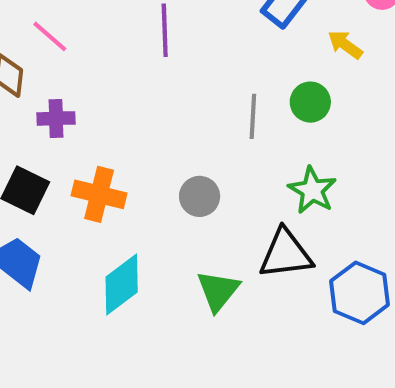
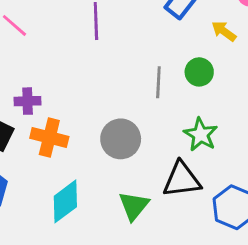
purple cross: (56, 118) -> (28, 101), moved
gray circle: (200, 196) -> (121, 139), size x1.4

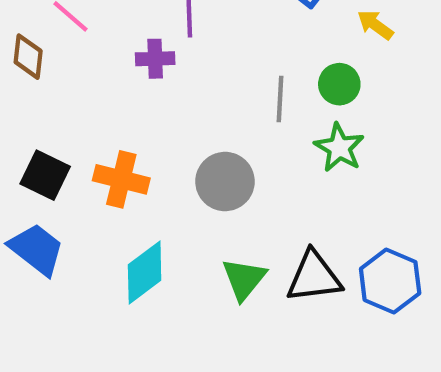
purple cross: (28, 101) -> (155, 59), moved
green star: (201, 135) -> (339, 148), moved
black triangle: (182, 180) -> (314, 277), moved

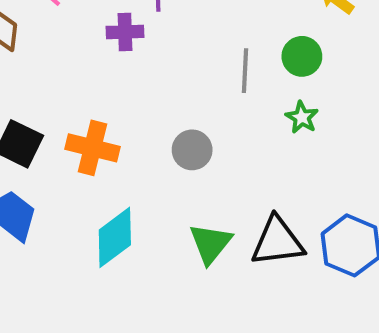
green star: (339, 148) -> (302, 117), size x0.7
gray circle: (225, 182) -> (192, 150), size x0.7

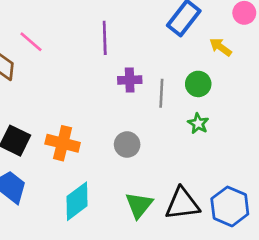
purple cross: (125, 32) -> (130, 80), moved

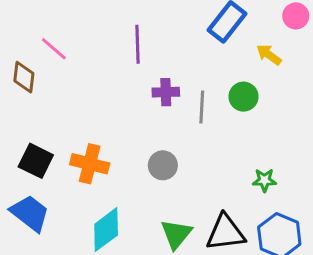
green star: (198, 123) -> (264, 180), moved, turned -30

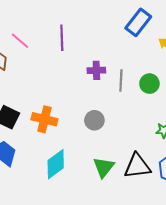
purple line: (137, 44) -> (62, 38), moved
green circle: (244, 97) -> (149, 84), moved

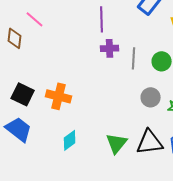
purple line: (62, 38) -> (102, 19), moved
gray circle: (94, 120) -> (151, 97), moved
cyan diamond: (56, 164) -> (70, 140), size x0.7

